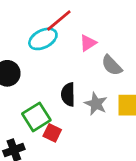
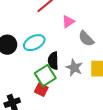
cyan ellipse: (43, 39) -> (34, 43), moved
green square: (36, 117) -> (45, 76), moved

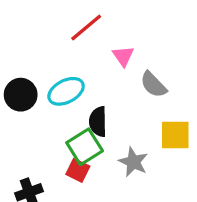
pink triangle: (68, 22) -> (123, 56), turned -32
gray star: (74, 68) -> (133, 162), moved

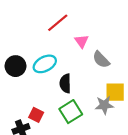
green square: (85, 147) -> (71, 112), moved
gray star: (133, 162) -> (104, 105), moved, turned -30
red square: (78, 170) -> (36, 115), moved

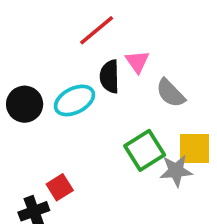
black semicircle: (65, 83) -> (110, 76), moved
green square: (71, 112) -> (145, 150), moved
red square: (36, 115) -> (60, 187), turned 32

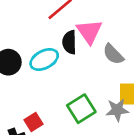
pink triangle: (137, 62) -> (89, 32), size x1.5
green square: (145, 150) -> (81, 109), moved

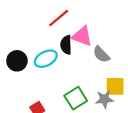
pink triangle: (89, 32) -> (82, 36), turned -35

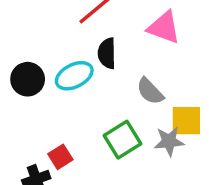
pink triangle: (82, 36) -> (164, 27), moved
gray semicircle: (101, 54) -> (150, 91), moved

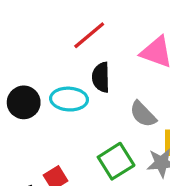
cyan ellipse: (74, 76) -> (69, 99), turned 30

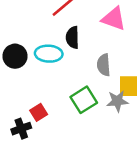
gray semicircle: (143, 114) -> (104, 65), turned 40

